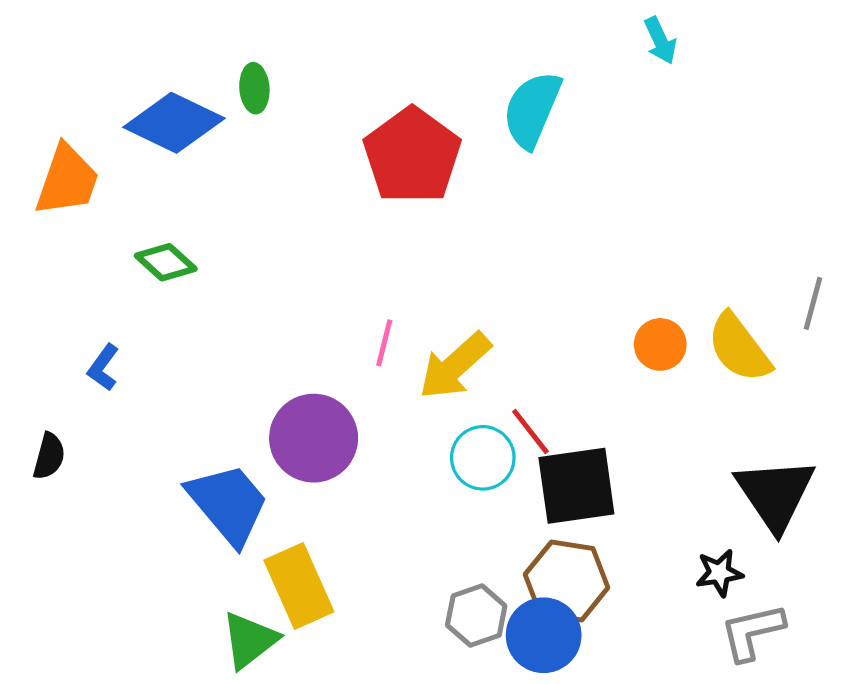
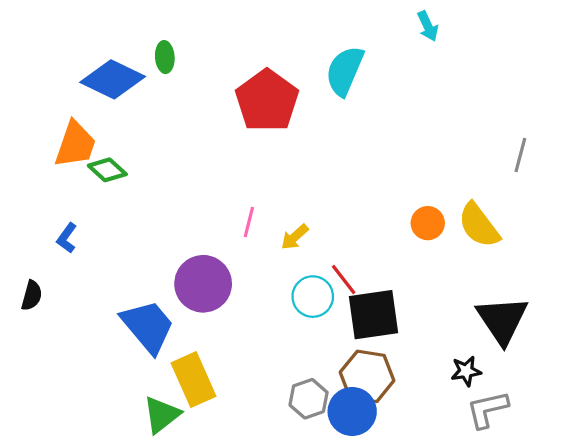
orange trapezoid: (67, 180) -> (75, 144), moved
gray line: (813, 303) -> (520, 155), moved
yellow arrow: (455, 366) -> (295, 237), size x0.6

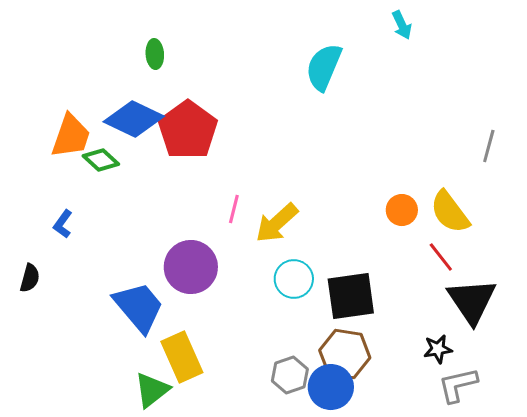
blue diamond: (113, 79) -> (134, 119), moved
red pentagon: (267, 101) -> (188, 130), moved
yellow arrow: (295, 237) -> (277, 223), size x1.6
red line: (344, 280) -> (441, 257), moved

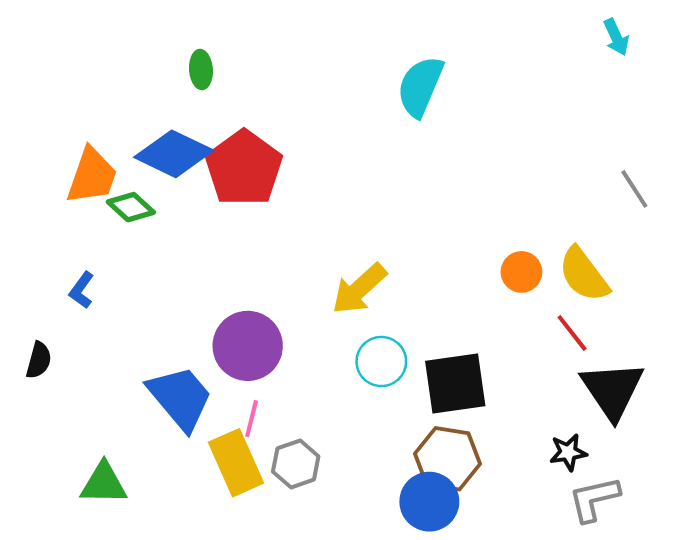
cyan arrow: (402, 25) -> (616, 37), moved
gray line: (489, 146) -> (634, 189), turned -48
pink line: (234, 209) -> (252, 419), moved
gray hexagon: (290, 375) -> (296, 464), moved
green triangle: (152, 390) -> (104, 483), moved, turned 39

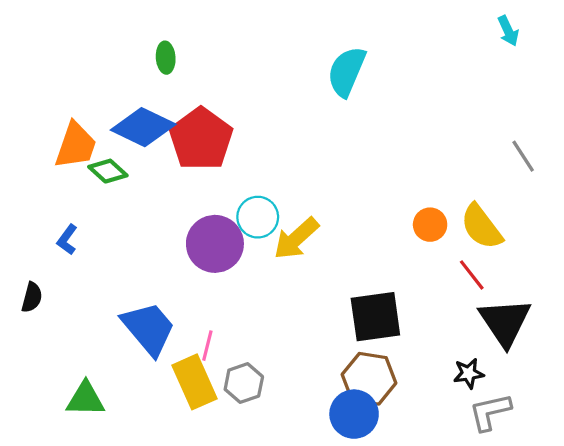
purple circle: (248, 346) -> (215, 244), moved
cyan circle: (381, 361) -> (258, 217), moved

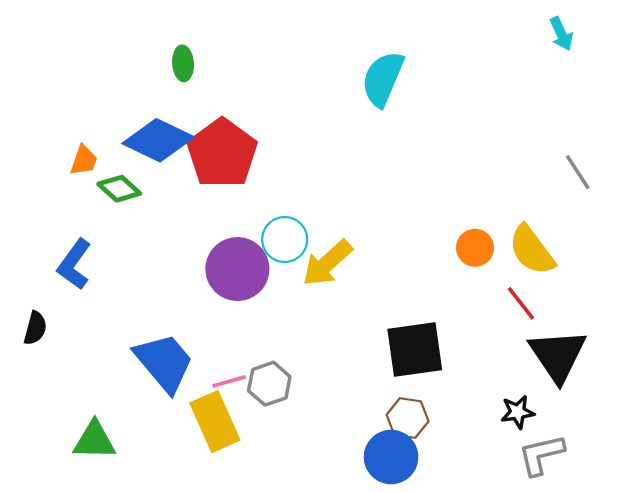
orange trapezoid: (76, 145) -> (84, 160), size x0.6
blue L-shape: (67, 240) -> (74, 264), size x1.5
pink line: (207, 346) -> (229, 381), turned 60
brown hexagon: (369, 379) -> (408, 418), size x0.7
gray hexagon: (244, 383) -> (269, 384), moved

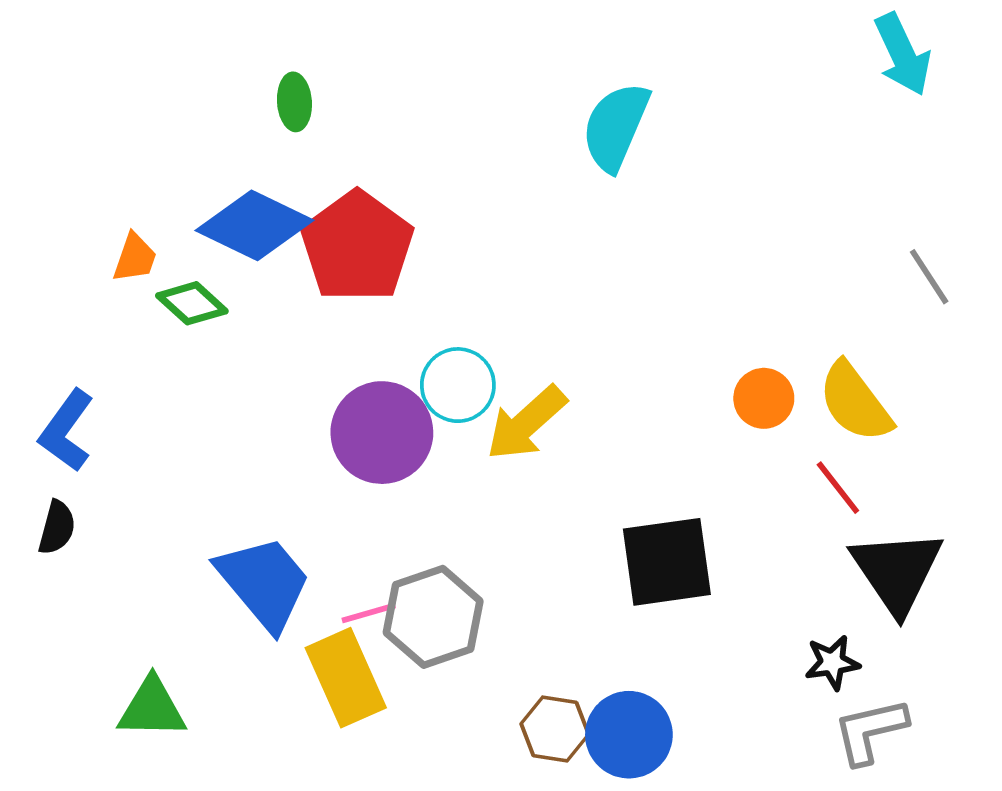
cyan arrow: (561, 34) -> (903, 54), size x1.5
blue L-shape: (74, 264) -> (66, 431), moved
gray hexagon: (269, 384) -> (433, 617), size x1.4
brown hexagon: (408, 418) -> (555, 729), moved

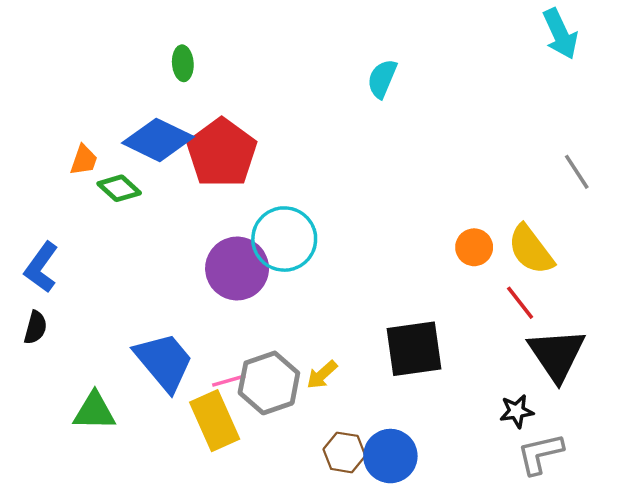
cyan semicircle: (616, 127) -> (382, 79), size x0.7
cyan circle: (458, 385) -> (284, 239), size x1.4
yellow arrow: (526, 423) -> (322, 375), moved, size x0.6
green triangle: (152, 708) -> (94, 411), moved

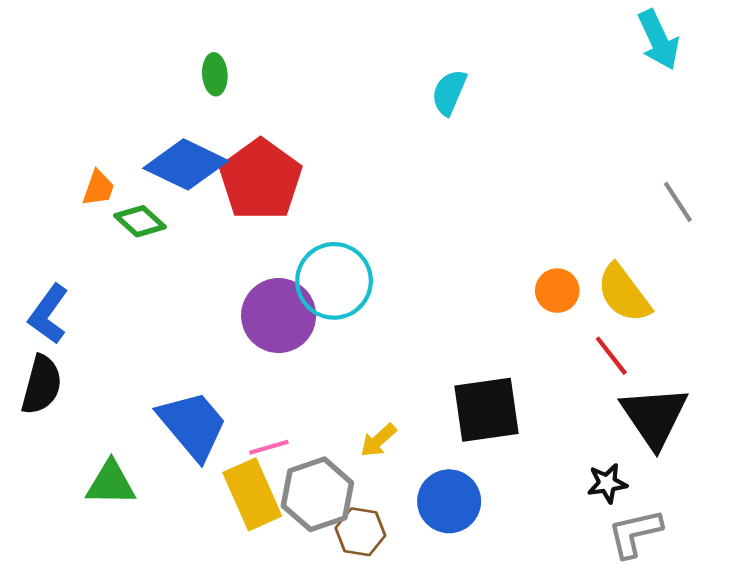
black semicircle: (35, 327) -> (42, 385), size x1.5
gray hexagon: (269, 383) -> (317, 494), moved
brown hexagon: (344, 452) -> (360, 532), moved
blue circle: (390, 456) -> (449, 501), moved

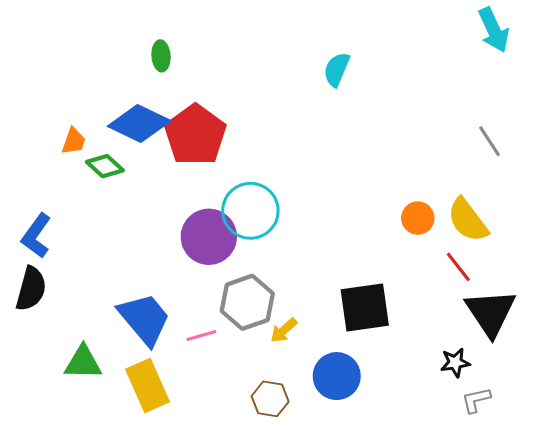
gray line: (678, 202) -> (490, 141), moved
yellow rectangle: (252, 494) -> (147, 385), moved
gray hexagon: (317, 494) -> (247, 302), moved
gray L-shape: (635, 533) -> (476, 400), size x0.7

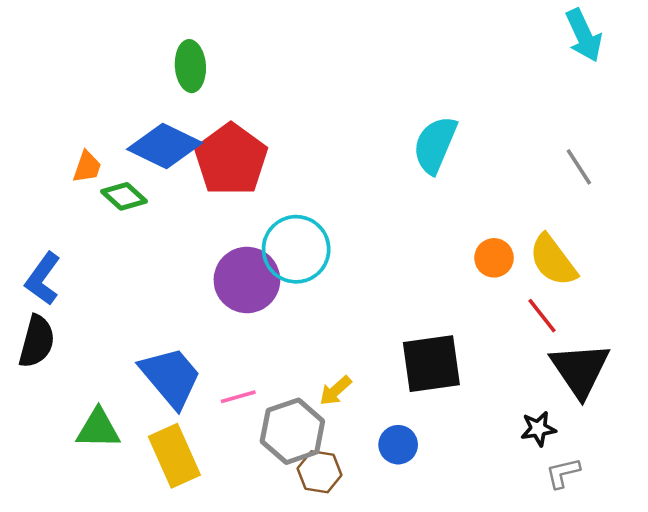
green ellipse: (161, 56) -> (190, 66), size x1.4
cyan semicircle: (337, 69) -> (435, 145), moved, size x1.4
gray hexagon: (247, 302) -> (292, 431), moved
blue circle: (337, 376) -> (398, 445), size x0.7

